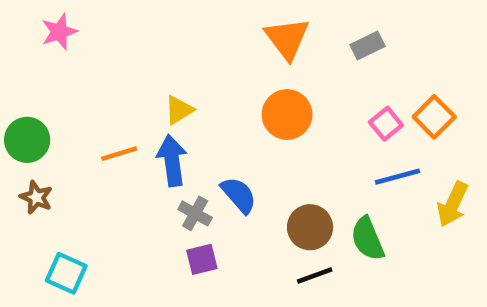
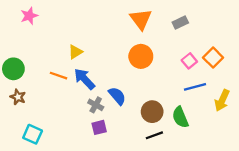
yellow triangle: (179, 110) -> (75, 52), moved
orange line: (119, 154) -> (59, 76), turned 36
blue arrow: (172, 161) -> (84, 79), turned -35

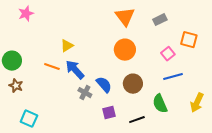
orange square: (213, 58) -> (189, 40), moved, turned -30
yellow arrow: (222, 100) -> (197, 103), moved
brown circle: (152, 112) -> (133, 84), moved
purple square: (99, 127) -> (109, 113), moved

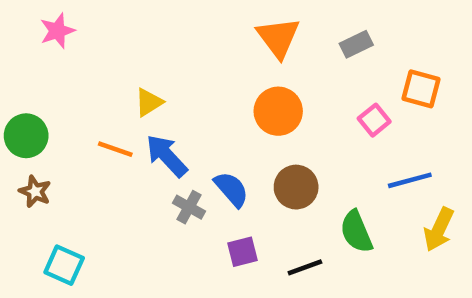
blue line: (173, 77) -> (410, 180), moved

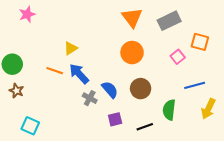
gray rectangle: (356, 44) -> (169, 21), size x1.5
green semicircle: (356, 232) -> (169, 110), turned 30

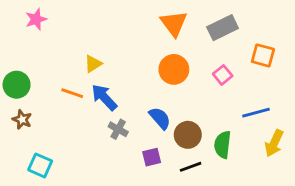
pink square: (178, 57) -> (223, 75), moved
brown circle: (141, 89) -> (188, 135), moved
blue semicircle: (110, 90) -> (160, 118), moved

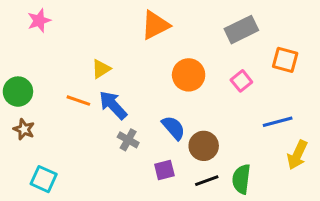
orange triangle: (174, 23) -> (155, 25), moved, turned 40
green semicircle: (223, 145) -> (241, 179), moved

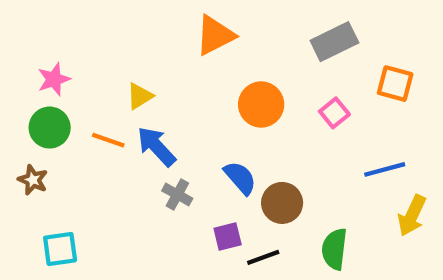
pink star: (39, 21) -> (54, 79), moved
green circle: (18, 92) -> (50, 128), moved
cyan square: (44, 179) -> (60, 249), turned -32
black line: (207, 181) -> (263, 257), moved

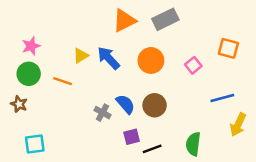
gray rectangle: (334, 42) -> (165, 19), moved
blue arrow: (156, 146) -> (109, 58), moved
blue semicircle: (240, 178) -> (125, 104), moved
brown circle: (282, 203) -> (155, 105), moved

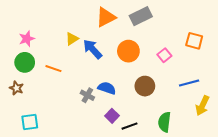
yellow triangle: (81, 56) -> (72, 39), moved
blue semicircle: (125, 104) -> (107, 88), turned -30
brown circle: (155, 105) -> (145, 86), moved
purple square: (132, 137) -> (112, 116), turned -32

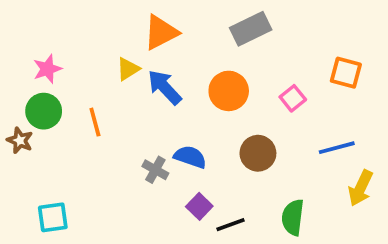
orange triangle: (106, 17) -> (161, 32), moved
orange line: (53, 69) -> (95, 122), turned 56
brown star: (16, 88) -> (20, 140), moved

